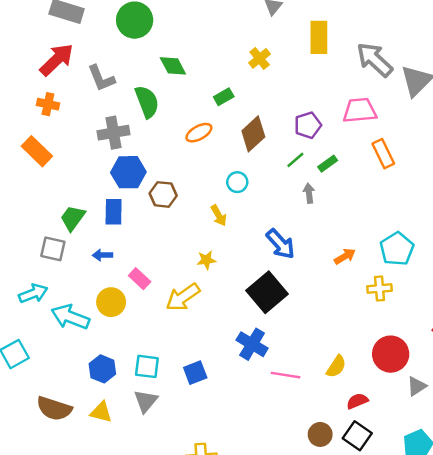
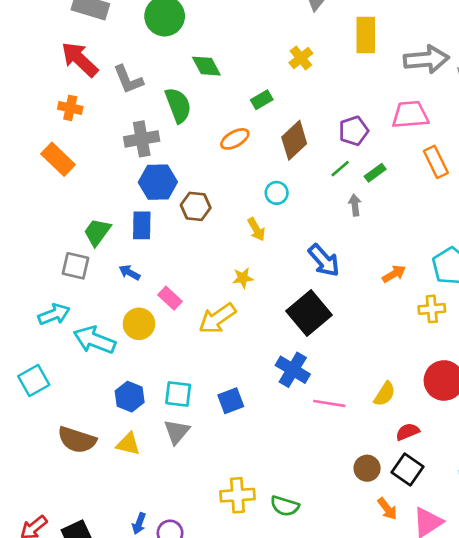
red arrow: (57, 60) -> (80, 59), turned -93
gray arrow: (375, 60) -> (426, 59), turned 132
blue arrow: (102, 255) -> (130, 273), turned 30

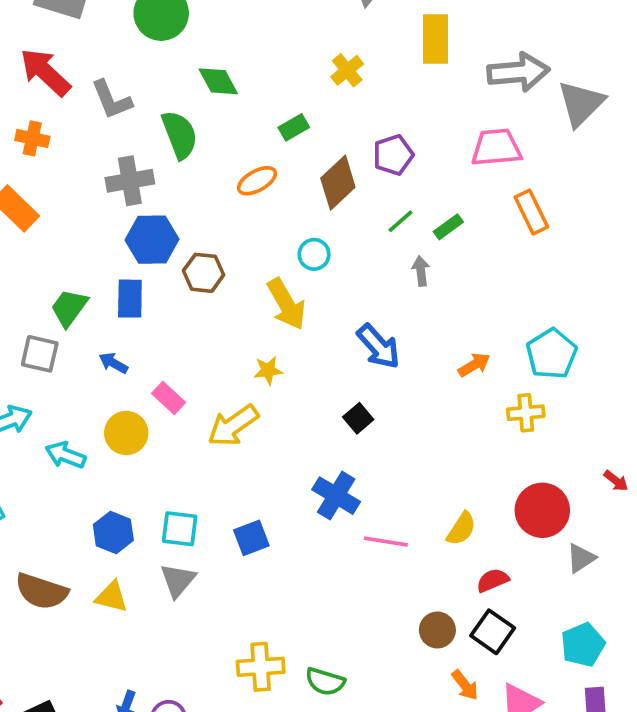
purple pentagon: (354, 131) -> (393, 155), moved
yellow arrow: (256, 229) -> (286, 304), size x1.6
black square: (309, 313) -> (358, 418), size x0.5
cyan arrow: (94, 340) -> (65, 455), size x0.7

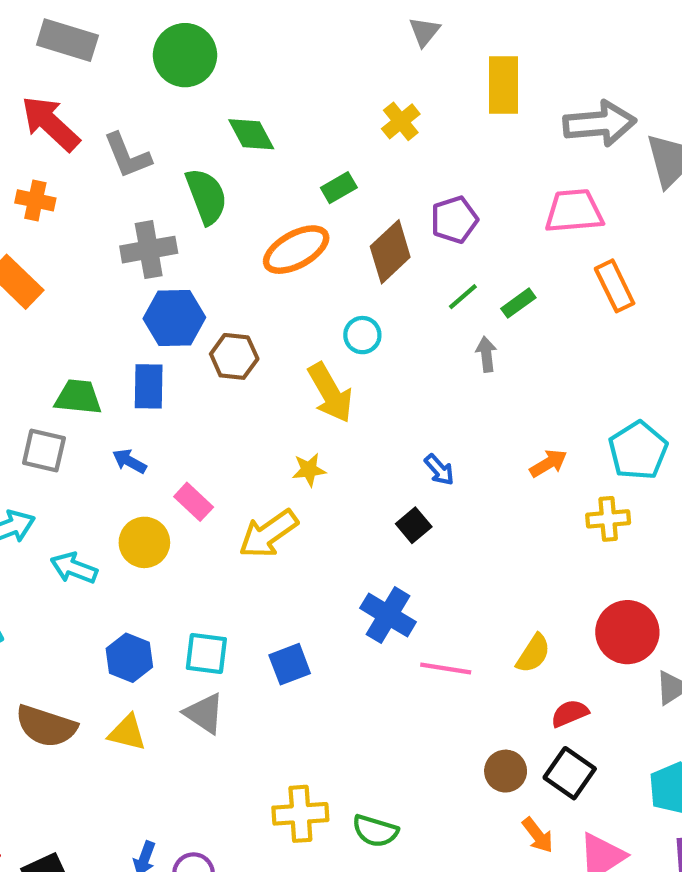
orange ellipse: (257, 181) -> (296, 250), size x1.4
green trapezoid: (69, 308) -> (78, 397), turned 60
blue arrow: (378, 346) -> (439, 470), moved, size x0.6
gray triangle: (178, 580) -> (204, 713), turned -36

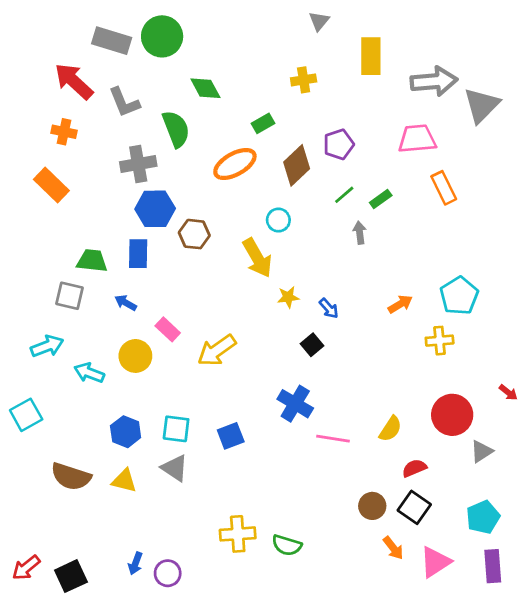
gray rectangle: (67, 40) -> (112, 41), moved
yellow cross: (401, 121) -> (304, 80), turned 30
yellow star: (309, 470) -> (288, 297), moved

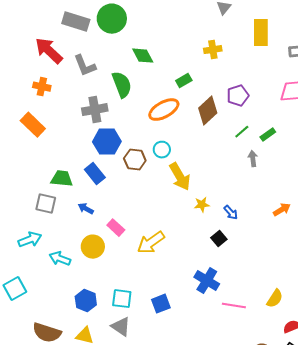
cyan circle: (278, 220) -> (162, 150), moved
blue rectangle: (138, 254) -> (95, 174), turned -40

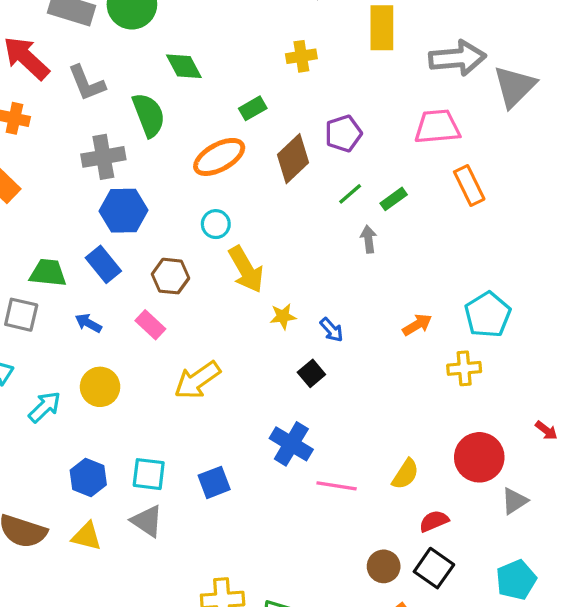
brown hexagon: (135, 160) -> (170, 276), moved
pink rectangle: (116, 228) -> (150, 325), moved
cyan arrow: (60, 259) -> (45, 407), turned 115

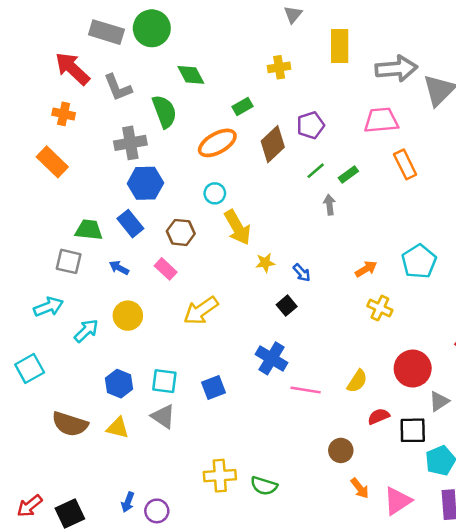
yellow cross: (464, 368) -> (380, 308), moved, turned 30
black square: (434, 568) -> (413, 430), moved, turned -36

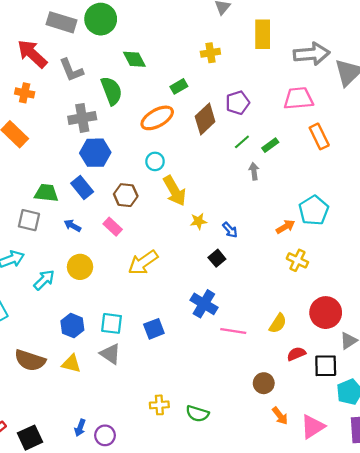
cyan pentagon: (419, 261) -> (314, 210), moved
yellow cross: (220, 476) -> (159, 405), size x0.7

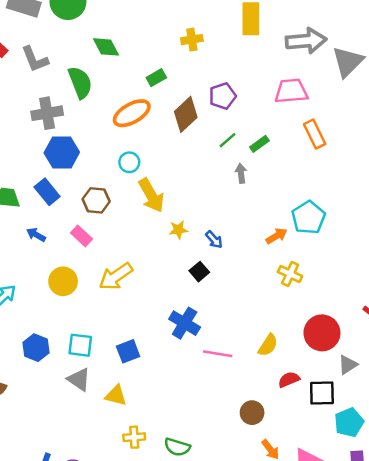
yellow circle: (80, 267) -> (63, 281), moved
yellow triangle: (71, 364) -> (116, 395), moved

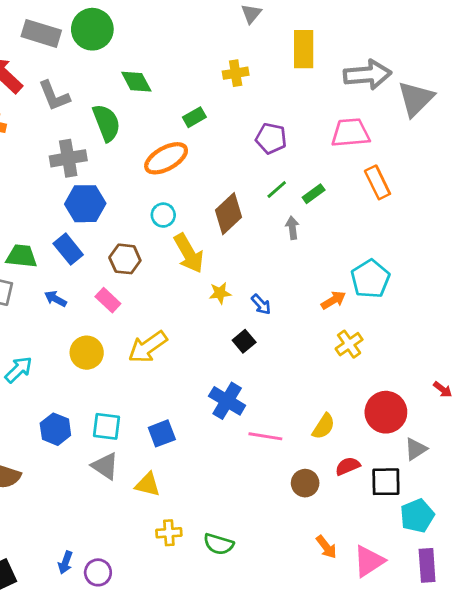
purple pentagon: (223, 96) -> (271, 138), turned 30
brown diamond: (186, 114) -> (228, 214), moved
yellow cross: (290, 274) -> (349, 344), turned 30
brown circle: (252, 413) -> (305, 483), moved

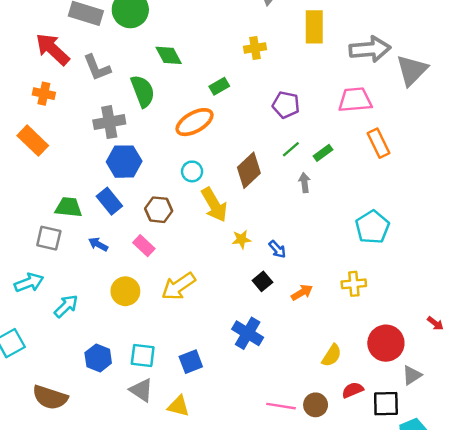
orange arrow: (333, 300) -> (302, 292), moved
yellow cross: (349, 344) -> (354, 284), turned 30
pink line: (265, 436) -> (281, 406), moved

